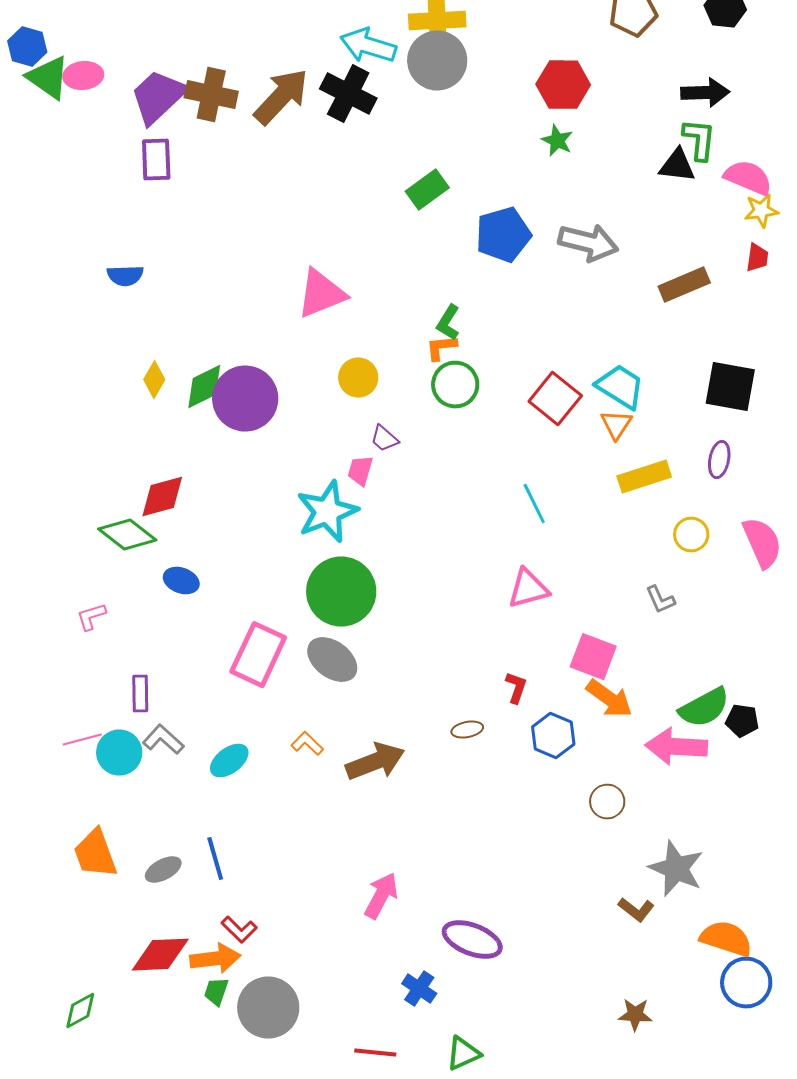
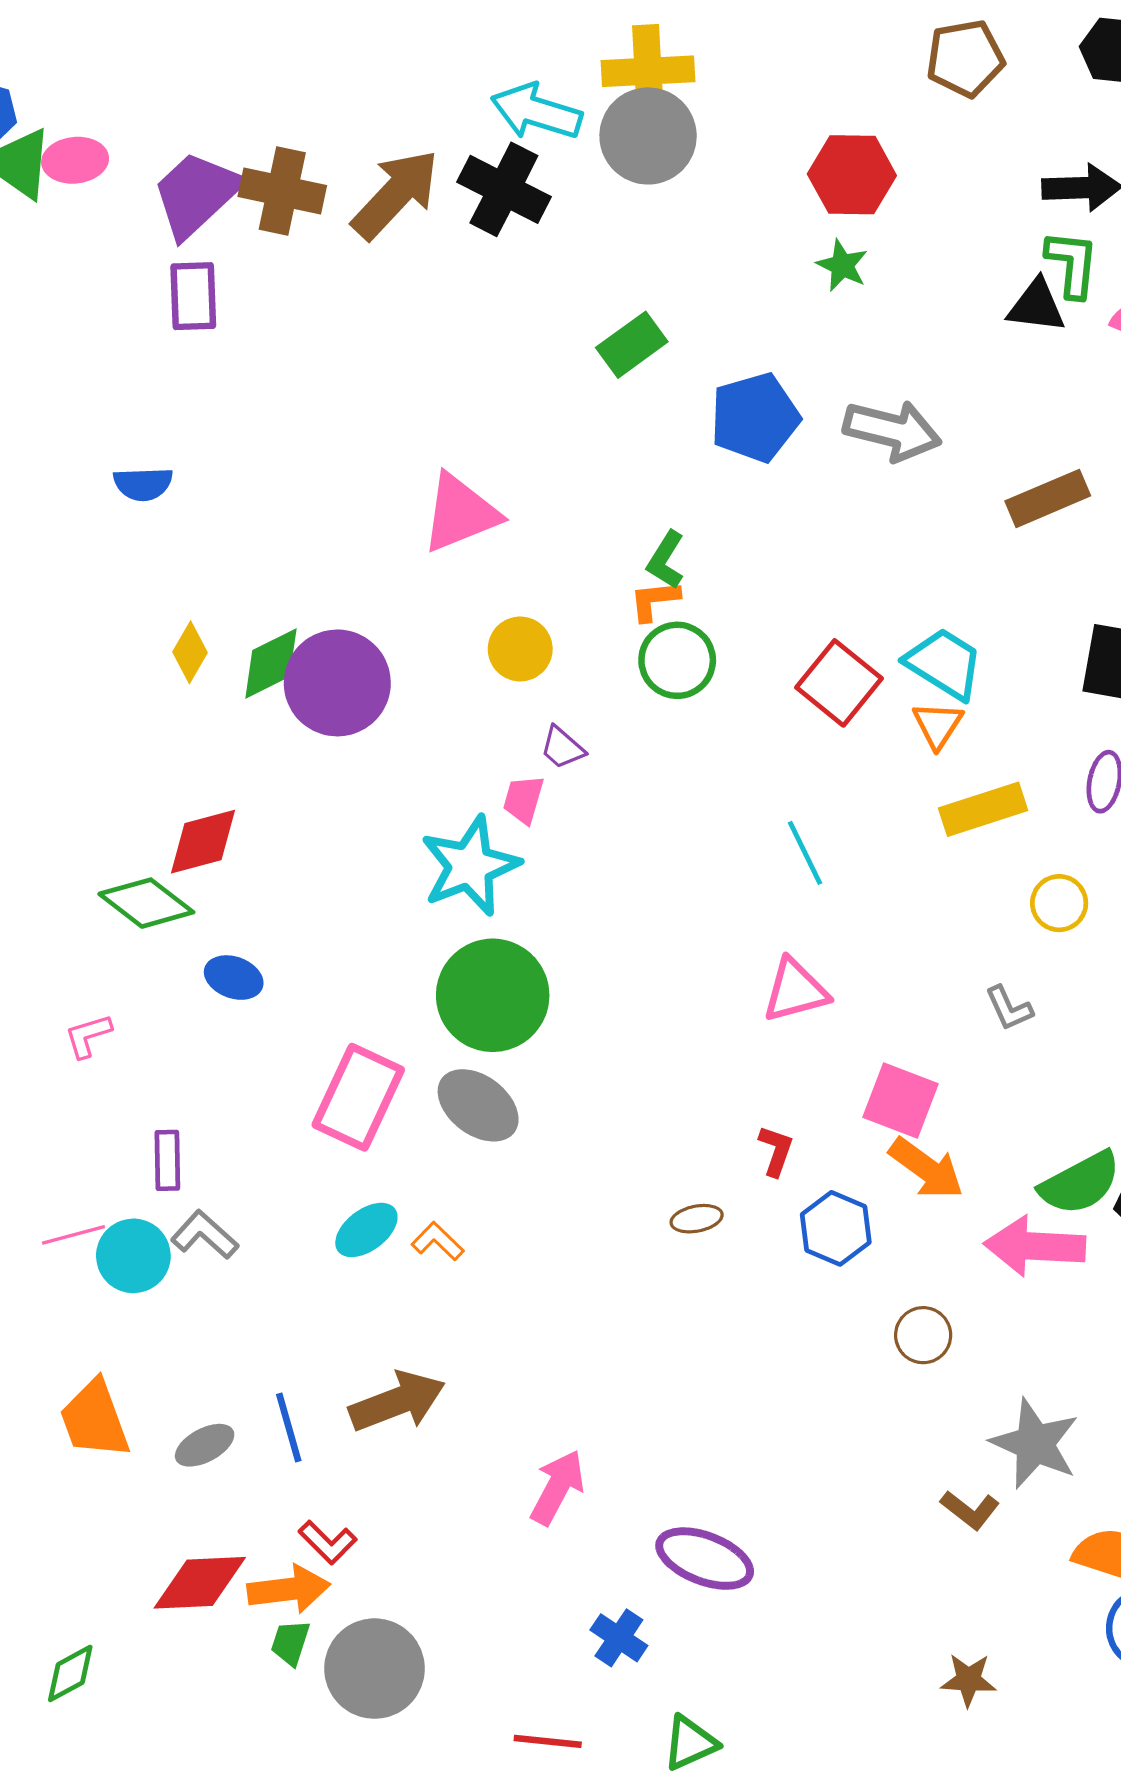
cyan ellipse: (229, 761) -> (366, 1230), moved
brown arrow: (375, 762) -> (397, 1402), moved

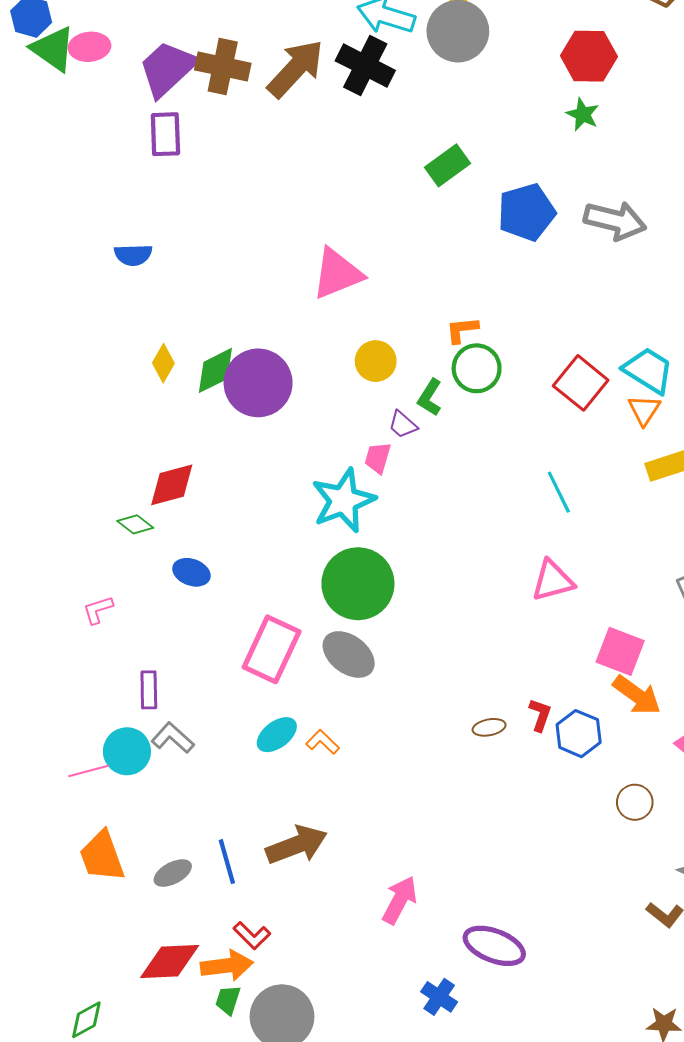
green L-shape: (666, 560) -> (430, 397), moved
green diamond: (146, 903) -> (135, 524), size x0.6
red L-shape: (776, 1151) -> (540, 715), moved
pink line: (73, 1235) -> (88, 771), moved

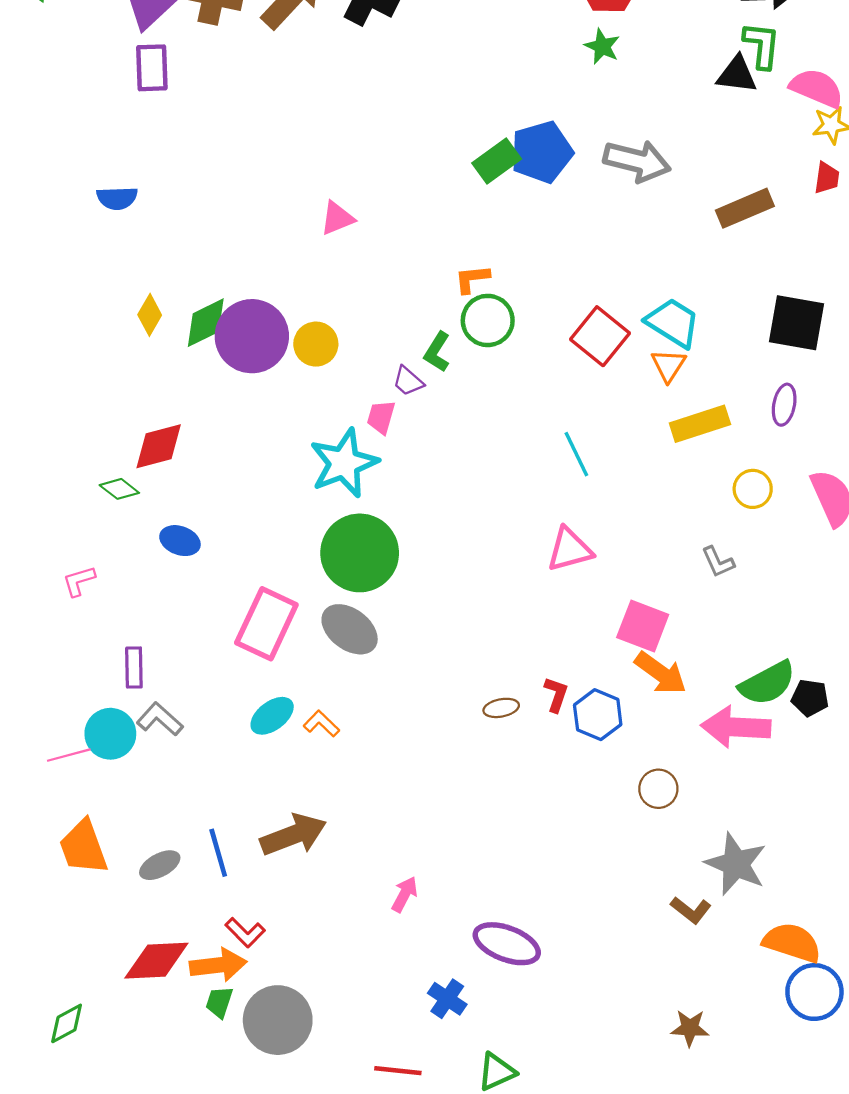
green rectangle: (447, 165) -> (497, 161), moved
pink triangle: (337, 274) -> (337, 218), size x0.6
yellow circle: (376, 361) -> (316, 344), moved
pink arrow: (400, 900) -> (405, 894), size x0.7

